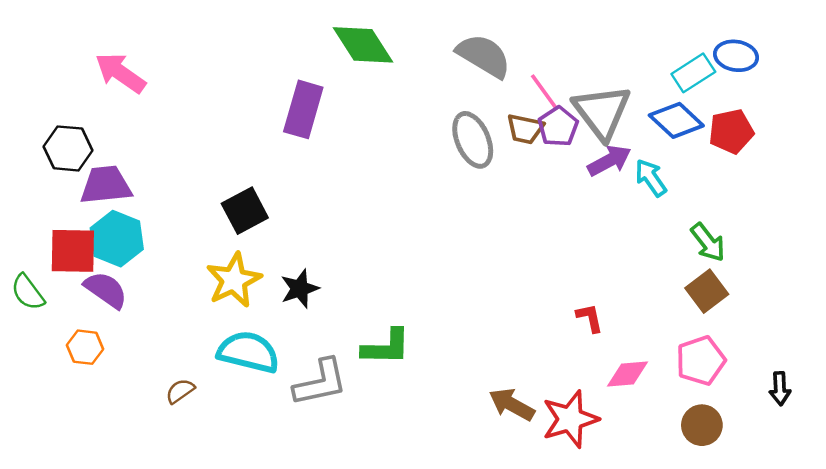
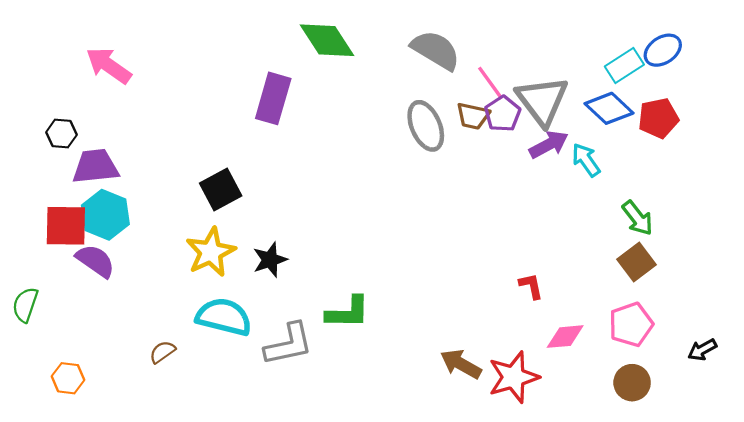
blue ellipse: (736, 56) -> (663, 50), turned -42
black hexagon: (68, 148) -> (61, 134), size x0.7
green semicircle: (28, 292) -> (25, 305), moved, turned 56
orange hexagon: (85, 347) -> (68, 378), moved
black arrow: (780, 389) -> (702, 350), turned 64

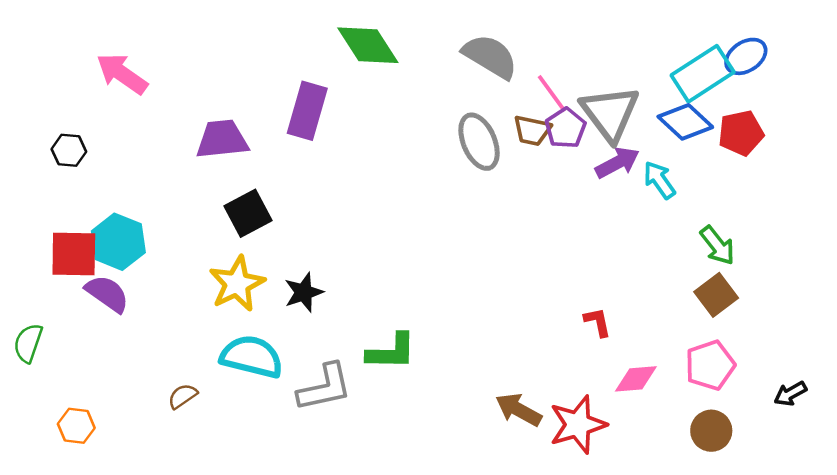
cyan rectangle: (624, 66) -> (703, 74), size x1.4
purple trapezoid: (95, 166) -> (222, 139), moved

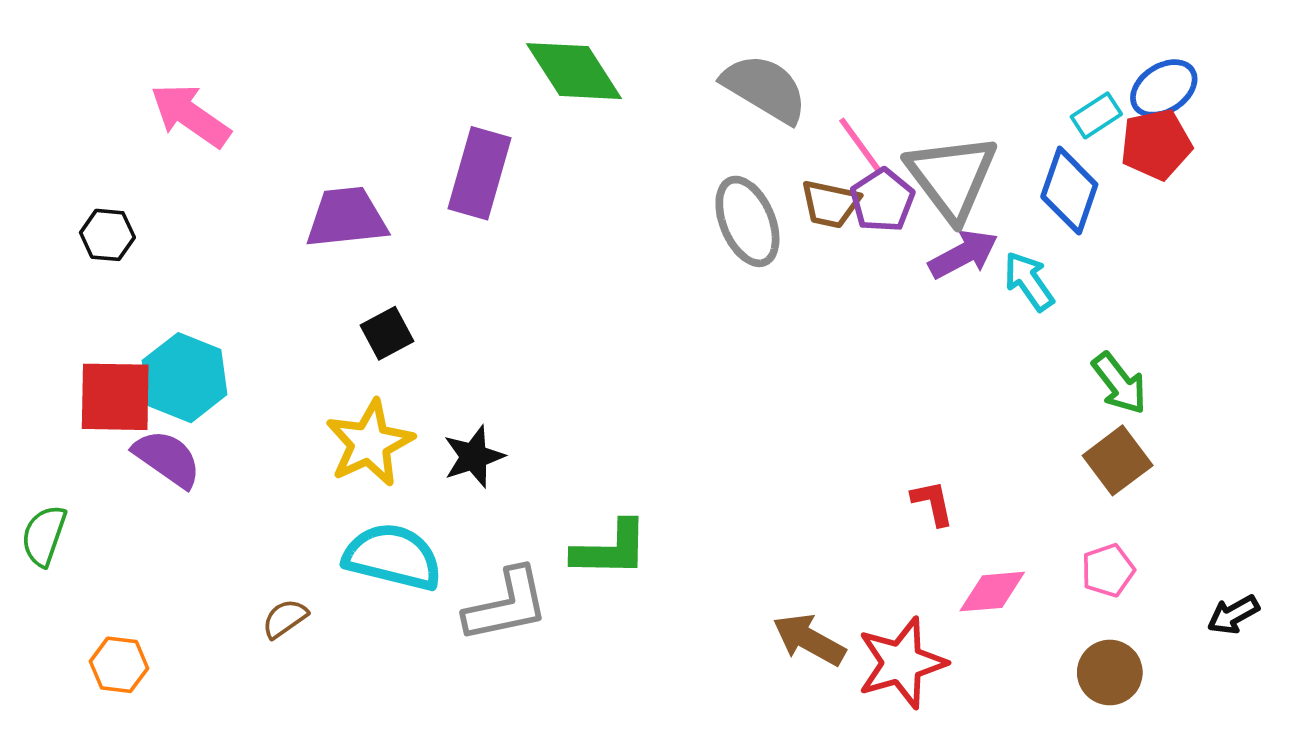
cyan rectangle: (703, 74) -> (1096, 115), size x0.5
blue diamond: (685, 122) -> (1069, 191), turned 66
red pentagon: (741, 133) -> (1156, 144), moved
black square: (248, 213) -> (387, 333), size x0.7
pink pentagon: (710, 365) -> (1108, 570), size x0.7

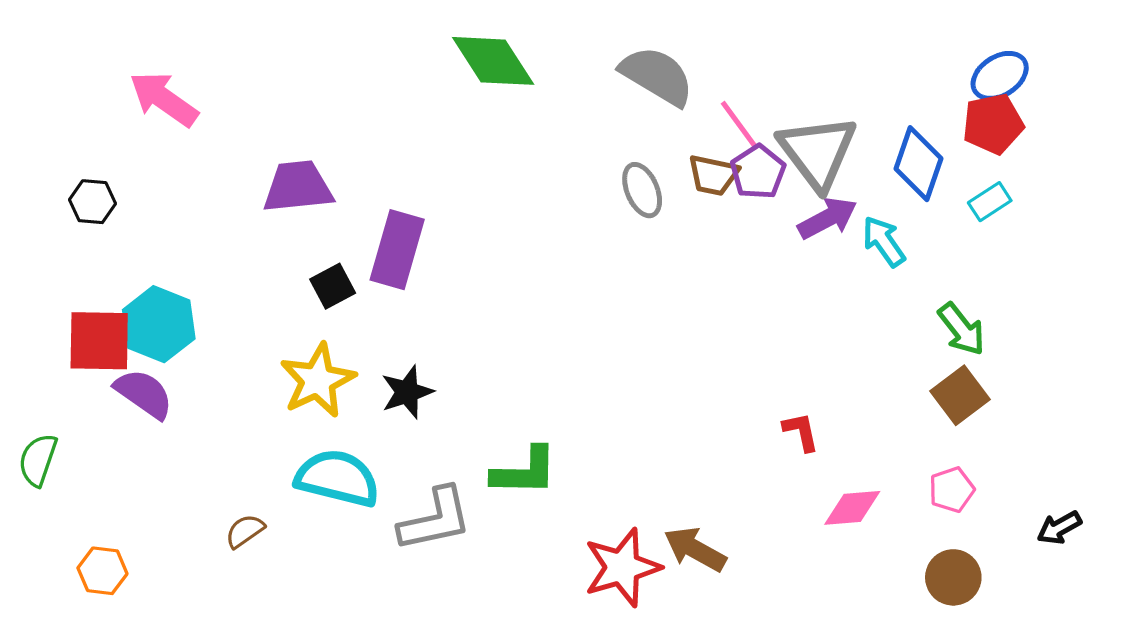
cyan rectangle: (1096, 115) -> (990, 202), moved
purple rectangle: (479, 173) -> (397, 250), moved
gray ellipse: (747, 221) -> (642, 190), size x0.7
red star: (902, 663) -> (622, 567), moved

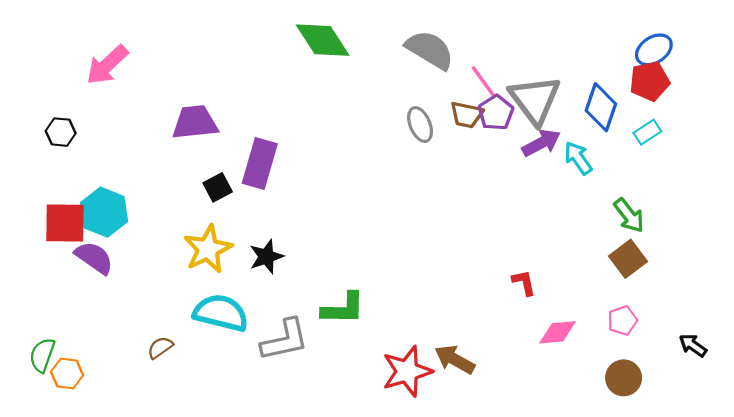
pink arrow: (164, 99) -> (107, 65), turned -78
green semicircle: (38, 460) -> (42, 355), moved
black arrow: (1059, 528) -> (693, 345), turned 64

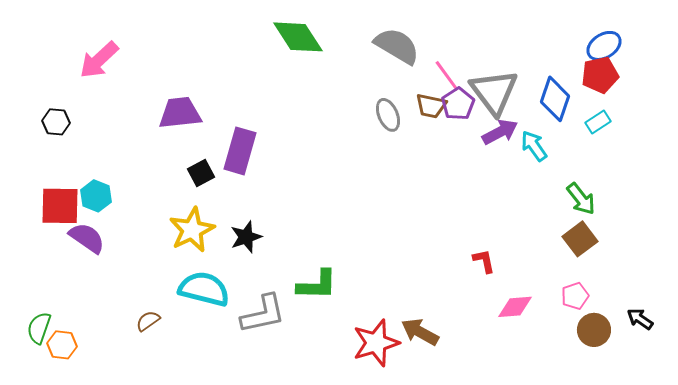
cyan hexagon: (104, 212) -> (96, 196), size x0.7
brown circle: (624, 378) -> (594, 330), moved

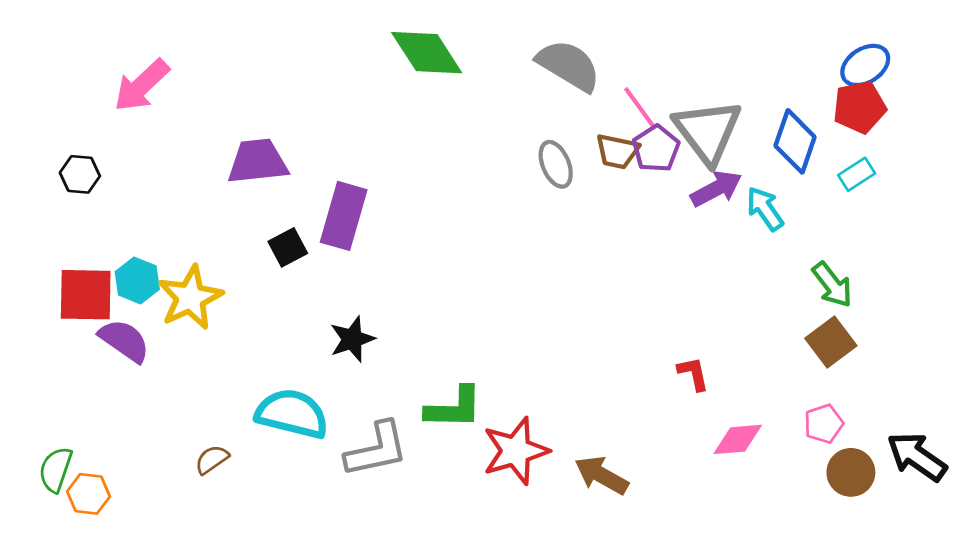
yellow star: (192, 230) -> (190, 298), moved
black arrow: (640, 319) -> (917, 457), size x1.6
red star: (376, 343) -> (516, 451), moved

